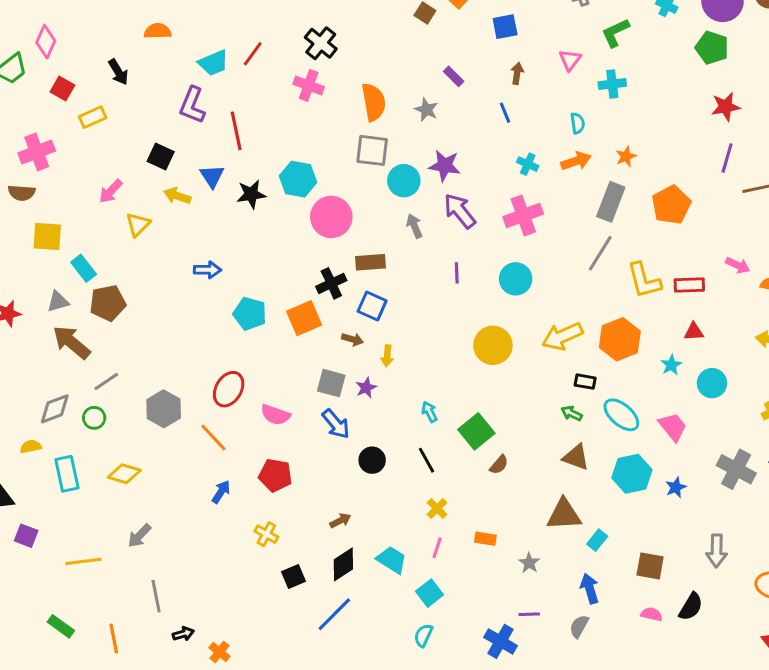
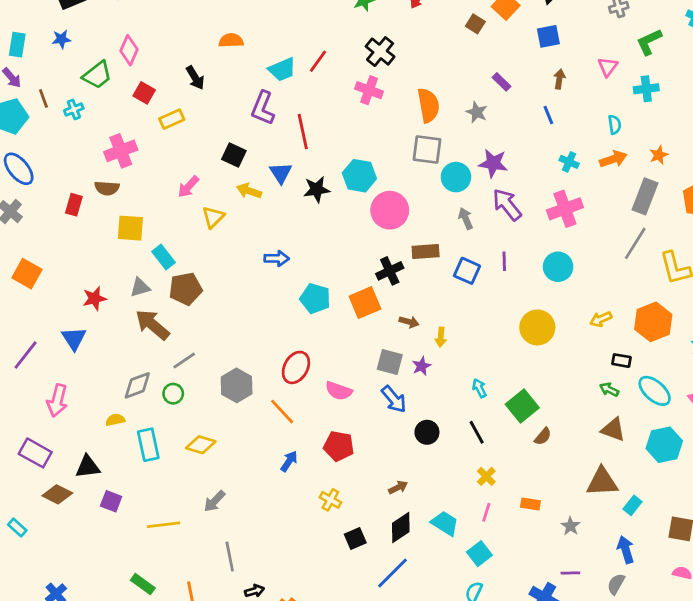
blue square: (372, 306) -> (467, 271), moved
yellow arrow: (562, 336) -> (601, 319), size x0.6

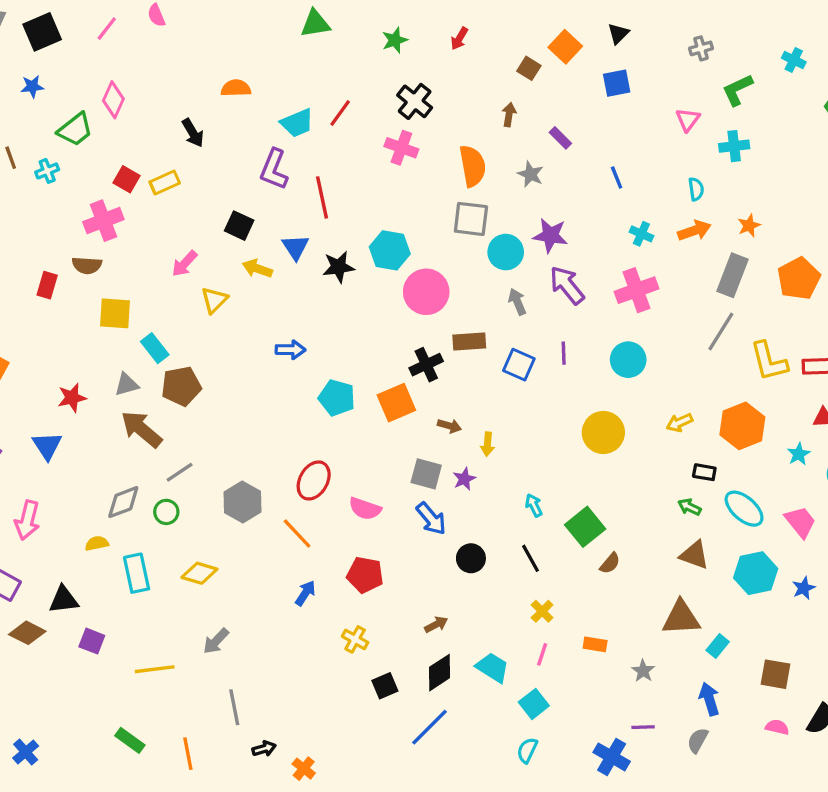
brown arrow: (559, 79) -> (509, 115), moved
red square: (144, 93) -> (127, 179), moved

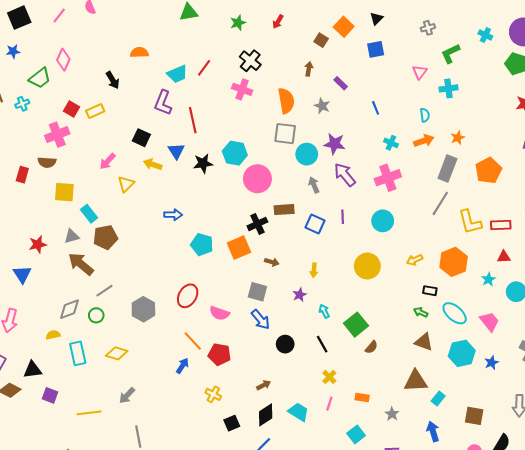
yellow arrow: (487, 444) -> (314, 270), moved
purple star: (464, 479) -> (300, 295), moved
orange line: (297, 533) -> (193, 341), moved
cyan square: (534, 704) -> (356, 434), moved

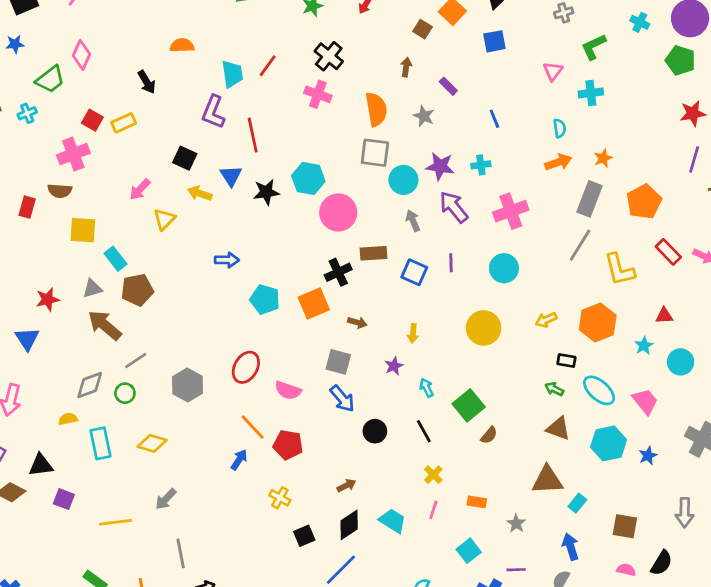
cyan trapezoid: (177, 74) -> (232, 74), turned -75
cyan cross: (391, 143) -> (481, 165), moved, turned -32
red rectangle: (501, 225) -> (668, 252), moved, turned 48

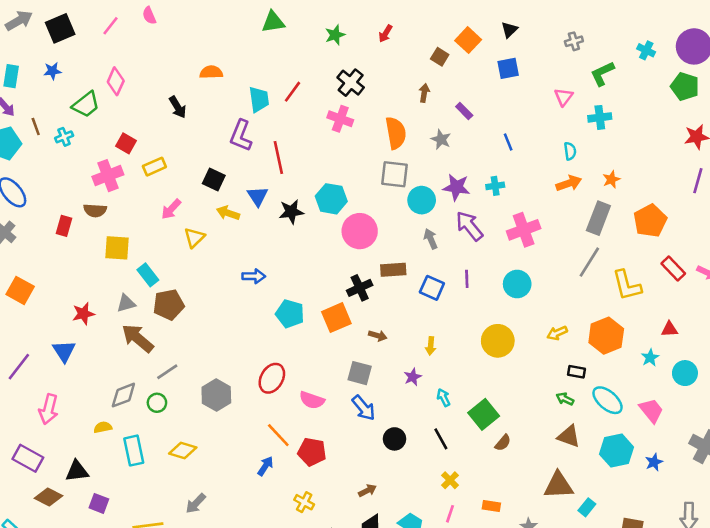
yellow rectangle: (124, 123) -> (154, 167), moved

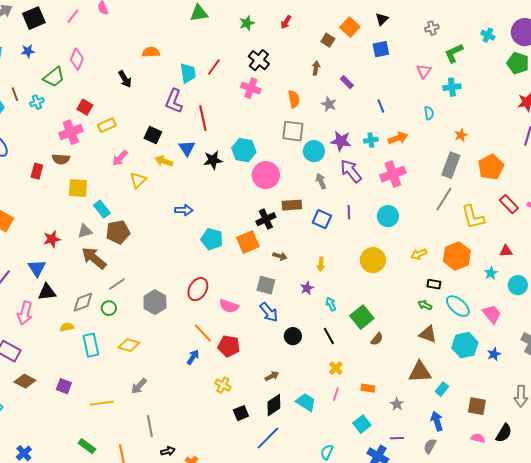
orange semicircle: (396, 133) -> (294, 99), size x0.7
orange arrow: (569, 183) -> (398, 138), moved
black triangle: (77, 471) -> (47, 292), moved

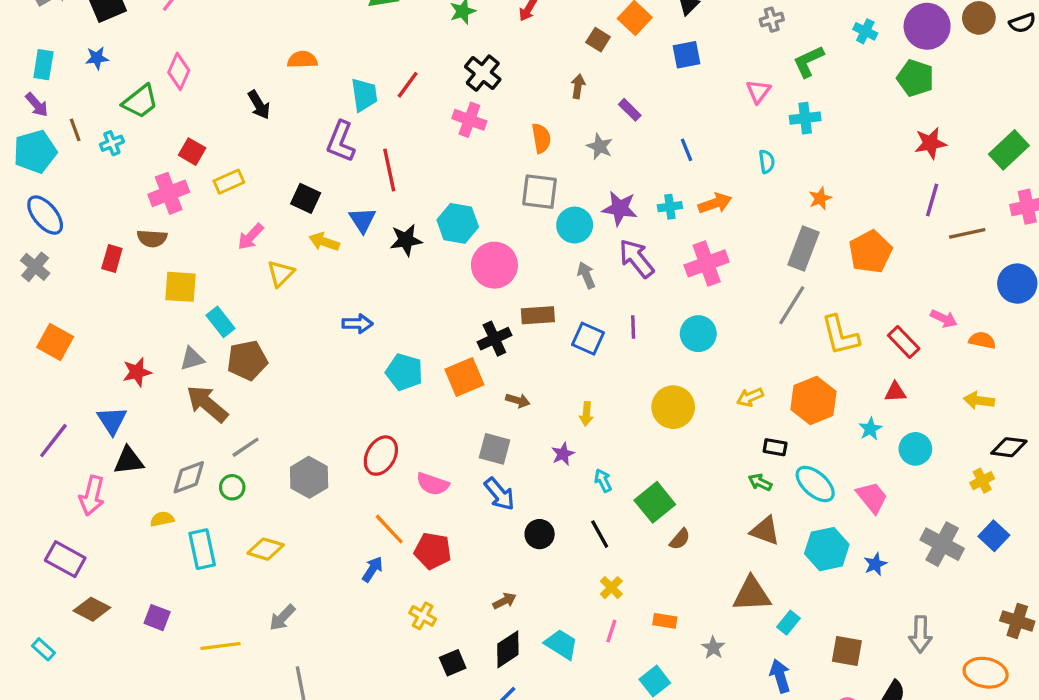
red rectangle: (509, 204) -> (904, 342), moved

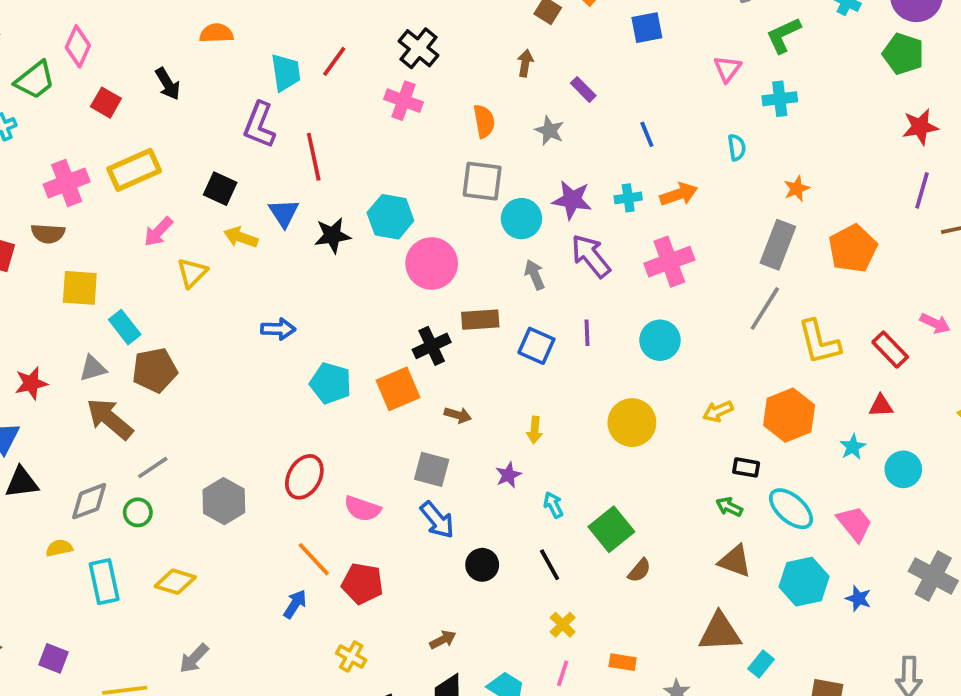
red square: (192, 152) -> (106, 103), moved
yellow rectangle: (229, 182) -> (134, 170), size x1.5
blue star: (875, 564) -> (858, 598), turned -30

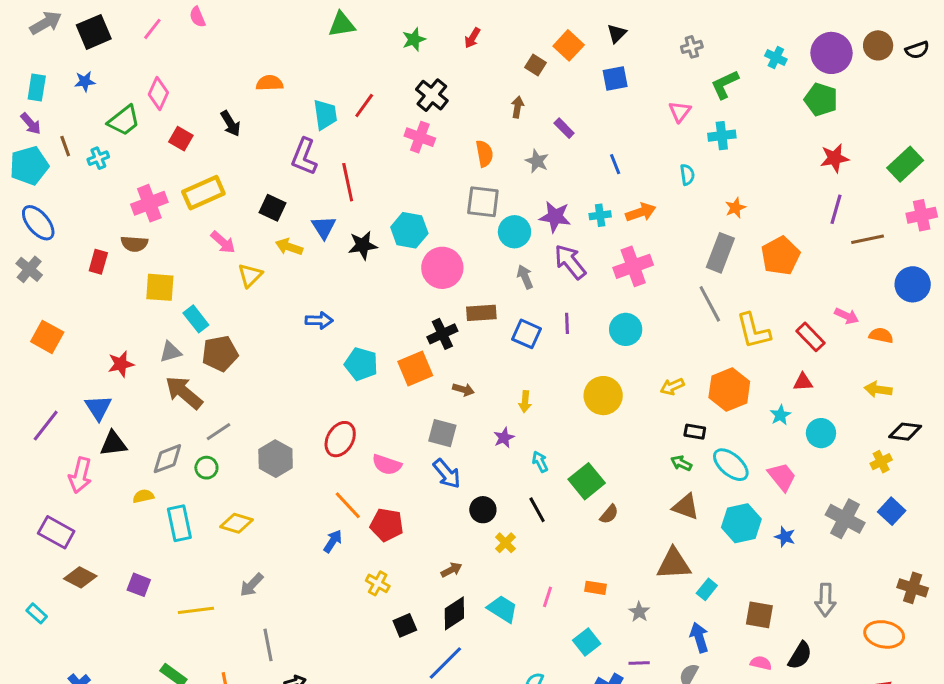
pink arrow: (158, 232) -> (223, 242), turned -92
gray line: (765, 308) -> (710, 304), turned -60
yellow cross: (563, 625) -> (505, 543), moved

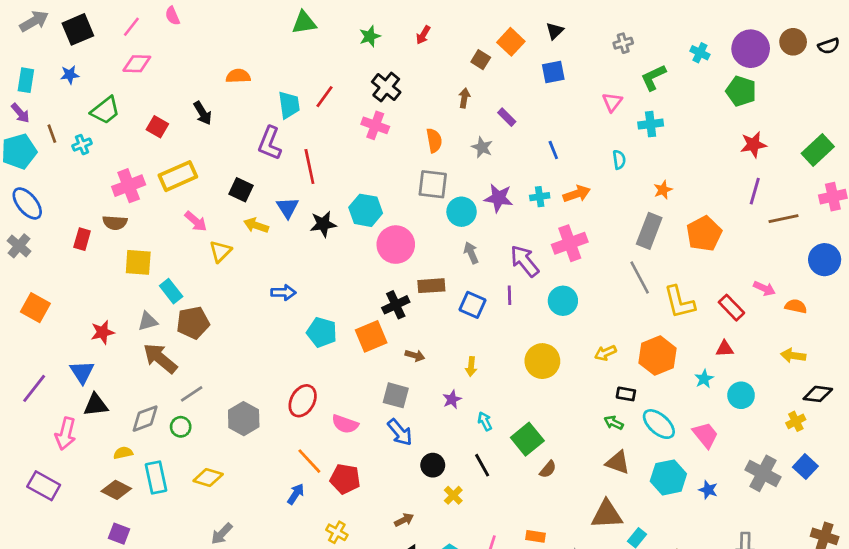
pink diamond: (158, 94) -> (137, 64), moved, turned 68
purple arrow: (570, 262) -> (525, 261), moved
brown diamond: (80, 577) -> (116, 490), moved

